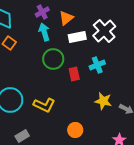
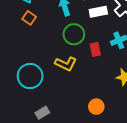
yellow L-shape: (44, 105) -> (66, 64), moved

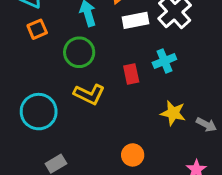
orange square: (29, 18) -> (37, 29), turned 32
green circle: (74, 34) -> (79, 52), moved

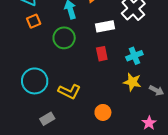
white rectangle: (136, 20) -> (105, 26), moved
cyan cross: (164, 61) -> (134, 56), moved
yellow L-shape: (89, 94) -> (69, 91), moved

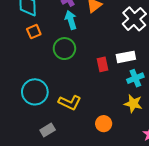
white rectangle: (105, 26) -> (126, 57), moved
cyan cross: (134, 56) -> (135, 78), moved
yellow star: (132, 82) -> (133, 104), moved

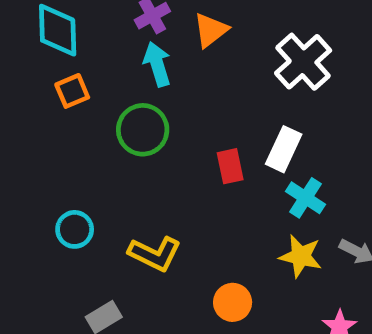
white rectangle: (126, 57) -> (284, 149), turned -54
cyan cross: (135, 78) -> (305, 198), turned -35
cyan circle: (35, 92) -> (75, 229), size x0.6

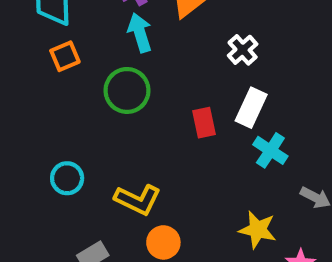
white cross: (303, 62) -> (243, 50), moved, size x0.6
yellow star: (301, 256) -> (258, 230), moved
orange circle: (233, 302) -> (163, 242), moved

